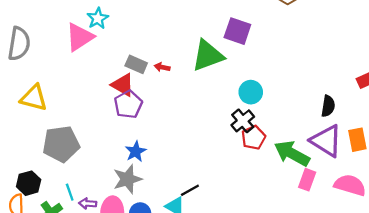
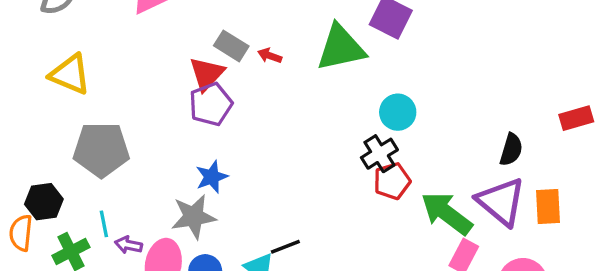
red triangle: (123, 85) -> (207, 74), turned 35

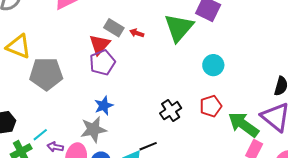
green triangle: (341, 48) -> (179, 28), turned -36
gray pentagon: (101, 150) -> (46, 74), moved
black cross: (379, 154) -> (171, 111), moved
cyan line: (104, 224) -> (40, 135), turned 63

